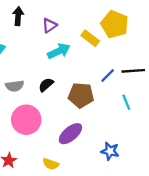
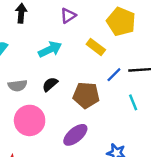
purple triangle: (49, 25) -> (68, 16), moved
yellow rectangle: (90, 38) -> (96, 47), moved
cyan arrow: (59, 51) -> (50, 49), moved

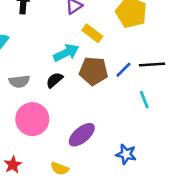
yellow rectangle: (96, 47) -> (92, 33), moved
cyan arrow: (50, 49) -> (66, 53), moved
brown pentagon: (86, 95) -> (93, 71), moved

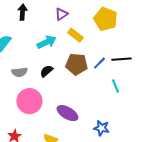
cyan arrow: (66, 53) -> (46, 42), moved
purple ellipse: (82, 135) -> (67, 113), turned 70

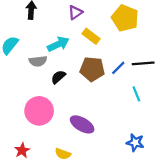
gray semicircle: (19, 72) -> (38, 61), moved
blue star: (101, 128) -> (135, 143), moved

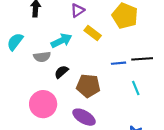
blue line: (118, 68) -> (118, 63), turned 40
brown pentagon: (92, 69) -> (88, 86), moved

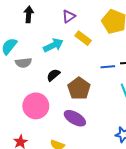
gray semicircle: (42, 57) -> (23, 63), moved
brown pentagon: (88, 86) -> (79, 88), turned 30

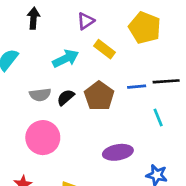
gray semicircle: (23, 63) -> (40, 95), moved
brown pentagon: (79, 88) -> (99, 96), moved
purple ellipse: (75, 118) -> (118, 152), moved, turned -40

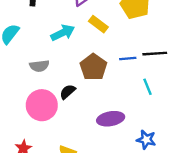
black semicircle: (66, 97) -> (68, 92), moved

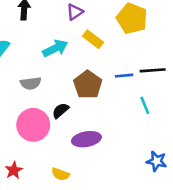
purple ellipse: (111, 119) -> (86, 139), moved
blue star: (146, 140) -> (157, 161), moved

